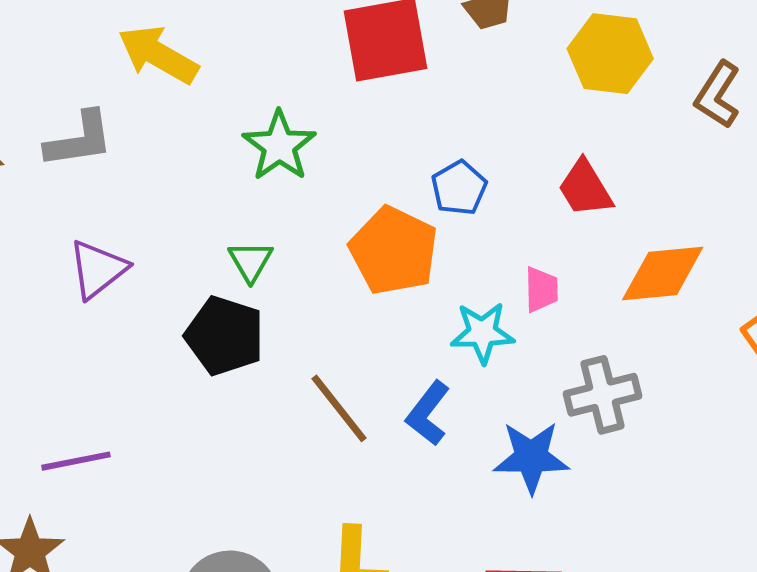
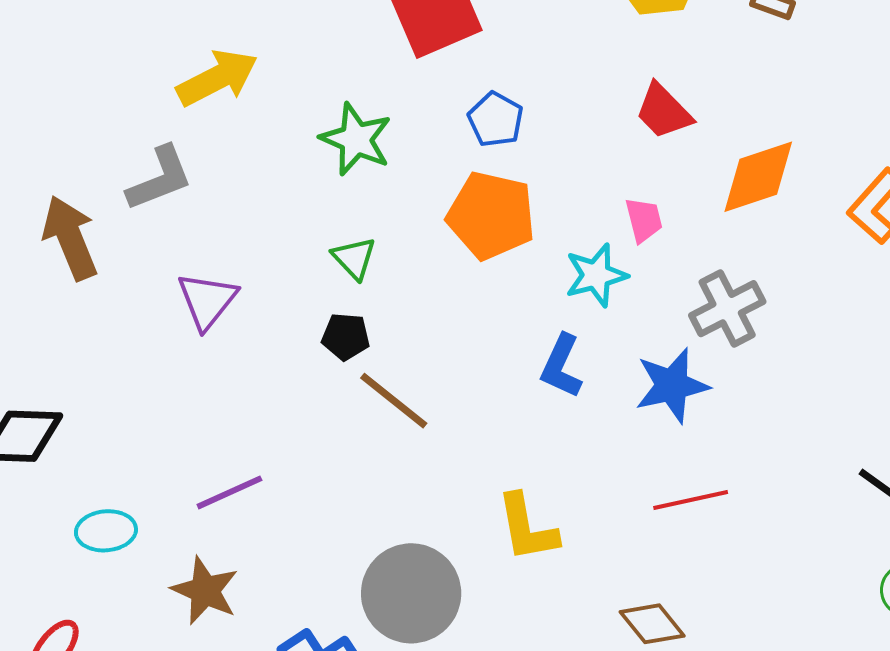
yellow arrow: (158, 55) -> (217, 78), turned 136
blue pentagon: (459, 188) -> (496, 119), moved
black pentagon: (225, 336) -> (346, 337), size x0.6
brown line: (339, 408) -> (394, 401), moved

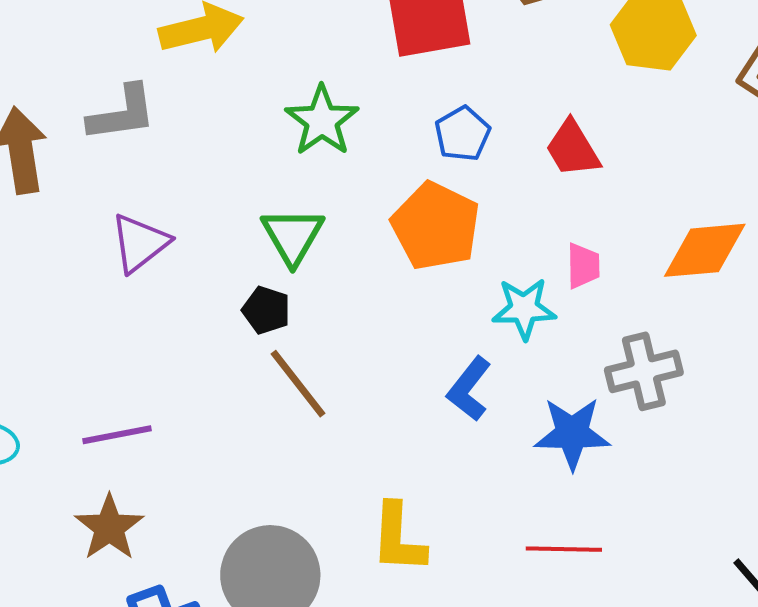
red trapezoid: (663, 111) -> (573, 149), moved
green triangle: (354, 258) -> (293, 236), size x1.4
brown star: (205, 591) -> (109, 528), moved

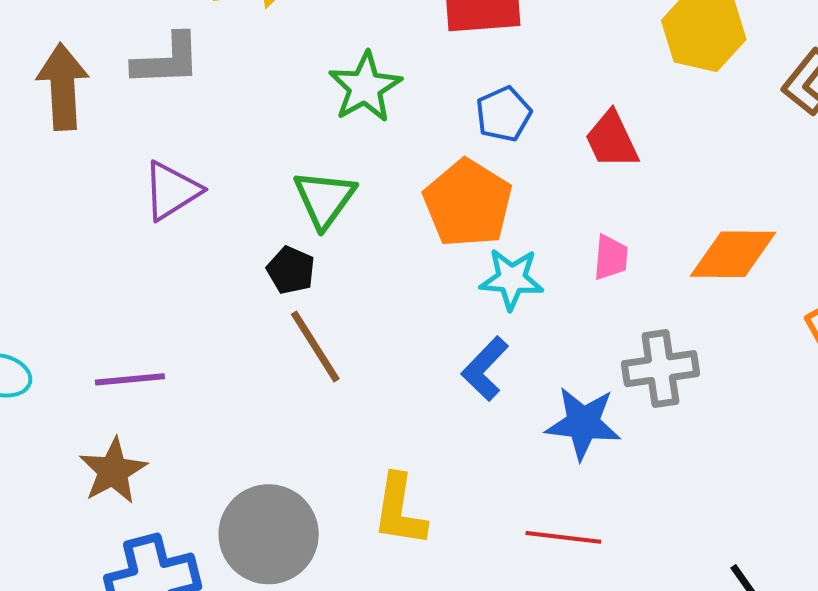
cyan star: (524, 309) -> (512, 279), moved

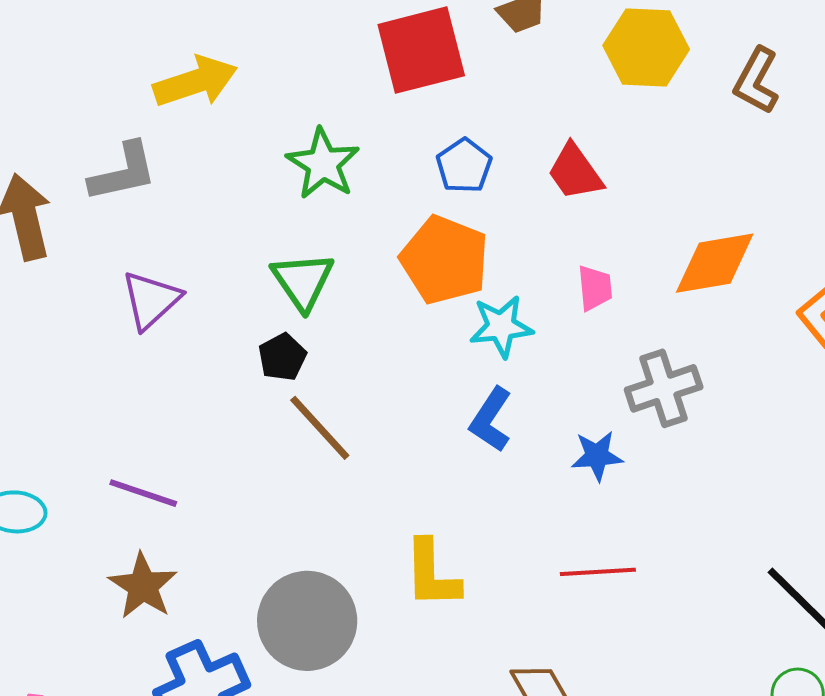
black pentagon: (291, 270) -> (282, 357), turned 30
purple line: (130, 379) -> (143, 493), turned 34
blue star: (583, 423) -> (597, 456), size x0.7

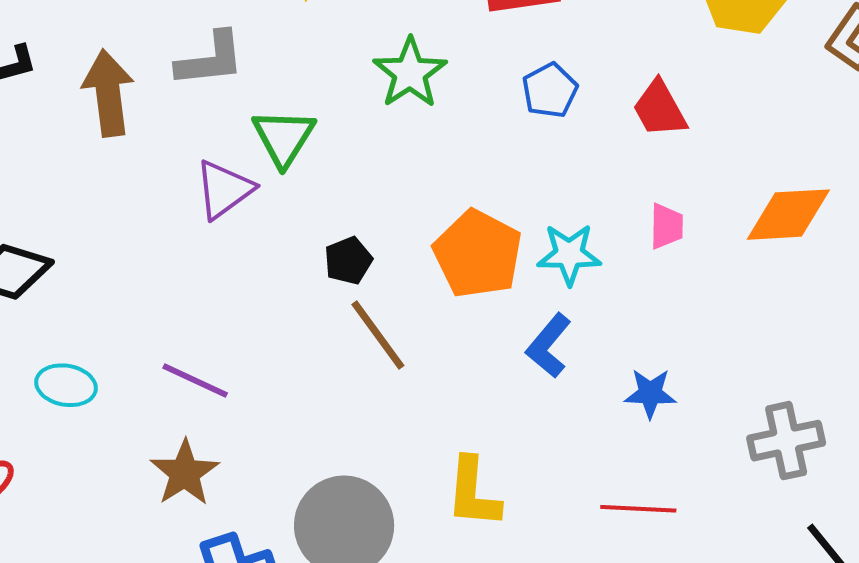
orange pentagon: (445, 260) -> (478, 254), moved
green triangle: (303, 281) -> (284, 137), moved
gray cross: (664, 388) -> (786, 441), moved

